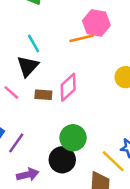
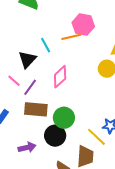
cyan line: (34, 43) -> (46, 45), moved
brown rectangle: (43, 95) -> (36, 109), moved, size x1.6
purple line: (16, 143) -> (30, 87), moved

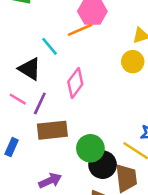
black triangle: (27, 59) -> (30, 69), turned -30
green circle: (64, 118) -> (90, 148), moved
black circle: (55, 136) -> (103, 165), moved

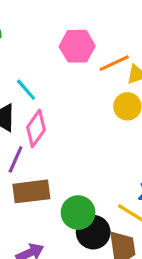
orange line: (80, 30) -> (114, 63), moved
pink diamond: (75, 83) -> (36, 128), moved

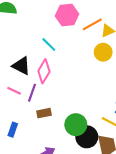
cyan line: (26, 90) -> (49, 45), moved
brown rectangle: (31, 191) -> (44, 113), size x0.6

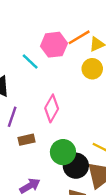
pink hexagon: (67, 15) -> (54, 45), moved
pink diamond: (44, 71) -> (52, 108), moved

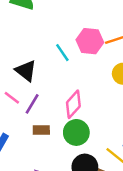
green circle: (63, 152) -> (76, 132), moved

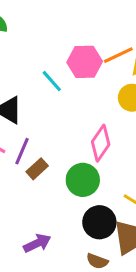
pink diamond: (73, 104) -> (101, 143), moved
brown rectangle: (41, 130) -> (37, 169), moved, turned -35

